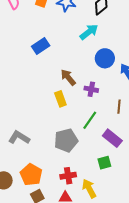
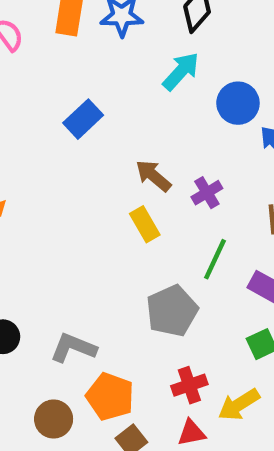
blue circle: (105, 58) -> (238, 103), moved
purple cross: (91, 89) -> (207, 193), turned -32
gray L-shape: (19, 138) -> (73, 348), moved
yellow arrow: (89, 188) -> (239, 405), turned -84

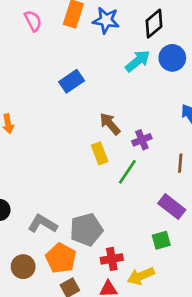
blue circle: (238, 103) -> (172, 58), moved
green line: (215, 259) -> (127, 172), moved
gray pentagon: (172, 311) -> (86, 230), moved

